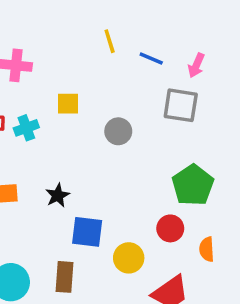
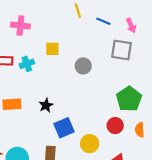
pink arrow: (196, 65) -> (131, 26), turned -48
blue square: (87, 232) -> (64, 128), turned -30
orange semicircle: (207, 249) -> (140, 130), moved

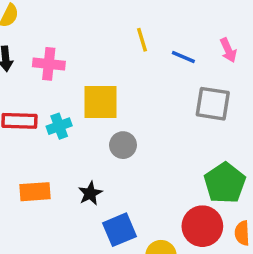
pink arrow: (131, 26) -> (228, 50), moved
yellow square: (52, 49) -> (101, 102), size x1.6
gray circle: (83, 66) -> (123, 145), moved
red circle: (115, 126) -> (202, 226), size x1.5

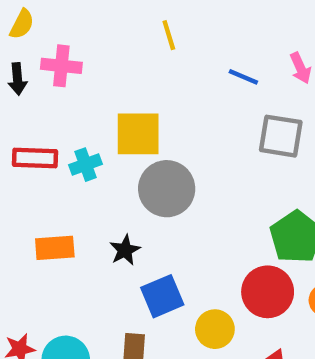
yellow line: (142, 40) -> (169, 35), moved
pink cross: (49, 64) -> (61, 66), moved
gray circle: (123, 145) -> (167, 189), size x1.6

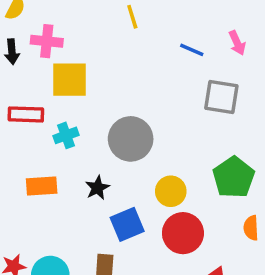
yellow square: (138, 134) -> (70, 80), moved
cyan cross: (85, 165) -> (66, 135), moved
red circle: (268, 292) -> (183, 233), moved
yellow circle: (215, 329) -> (171, 191), moved

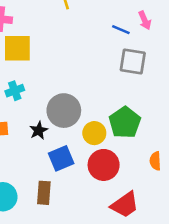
blue line: (192, 50) -> (121, 30), moved
gray circle: (131, 139) -> (64, 111), moved
green pentagon: (234, 177) -> (125, 122), moved

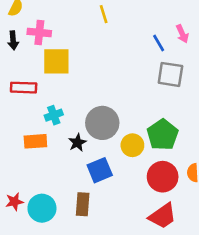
blue line: (121, 30) -> (159, 43), turned 36
cyan cross: (15, 91) -> (54, 115), moved
red circle: (104, 165) -> (163, 177), moved

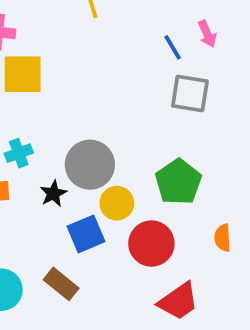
yellow circle: (132, 145) -> (117, 203), moved
red circle: (163, 177) -> (151, 244), moved
brown rectangle: (83, 204) -> (61, 284), turned -55

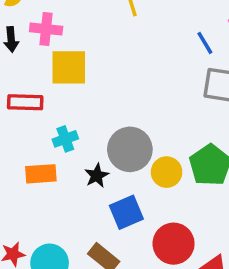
yellow circle: (117, 203) -> (167, 172), moved
red circle: (151, 244) -> (174, 244), moved

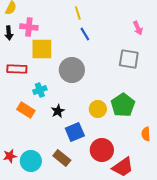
blue line: (205, 43) -> (85, 34), moved
gray circle: (130, 149) -> (72, 70), moved
orange rectangle: (41, 174) -> (26, 110), turned 36

